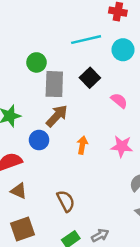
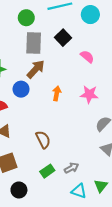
green circle: (36, 62) -> (26, 18), moved

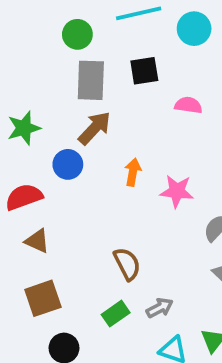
black square: (63, 38) -> (144, 71), turned 35
pink semicircle: (87, 57) -> (188, 105), turned -32
pink star: (89, 94) -> (177, 191), moved
brown semicircle: (43, 140) -> (127, 264), moved

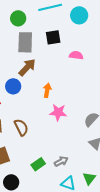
pink star: (177, 191) -> (58, 112), moved
brown semicircle: (127, 264) -> (21, 127), moved

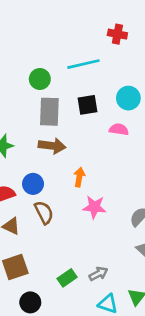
cyan circle: (79, 15) -> (128, 98), moved
brown arrow: (27, 67) -> (52, 146), turned 54
blue circle: (13, 86) -> (33, 184), moved
brown semicircle: (21, 127) -> (44, 212), moved

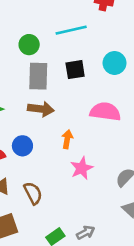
pink semicircle: (119, 129) -> (105, 112), moved, size x1.6
pink star: (94, 207) -> (82, 168), turned -30
brown semicircle: (44, 212) -> (33, 193), moved

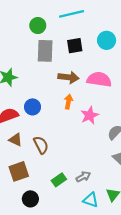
brown arrow: (41, 109) -> (68, 77), moved
pink star: (82, 168) -> (90, 115), moved

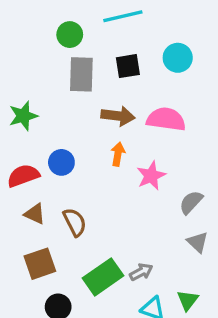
green rectangle: (59, 180) -> (103, 277), size x1.6

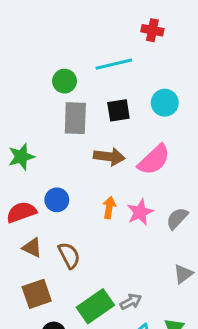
pink semicircle: (166, 119) -> (154, 160), turned 129
orange arrow: (118, 154) -> (109, 208), moved
gray semicircle: (191, 202) -> (177, 218), moved
gray triangle: (198, 242) -> (183, 274), turned 40

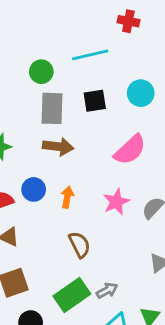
brown arrow: (109, 157) -> (58, 147), moved
orange arrow: (109, 208) -> (67, 197), moved
brown semicircle: (69, 255) -> (80, 245), moved

